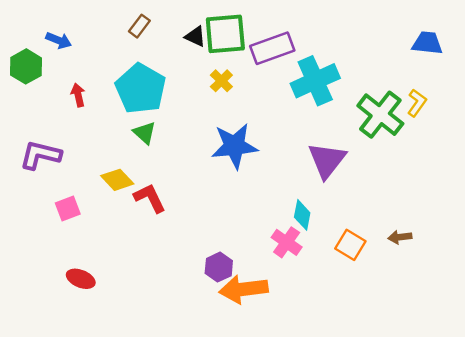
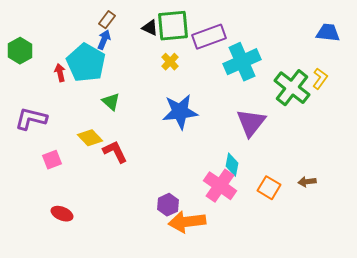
blue arrow: (59, 40) -> (104, 40), moved, turned -90
cyan pentagon: (141, 89) -> (86, 63), moved
pink cross: (287, 242) -> (220, 186), size x1.4

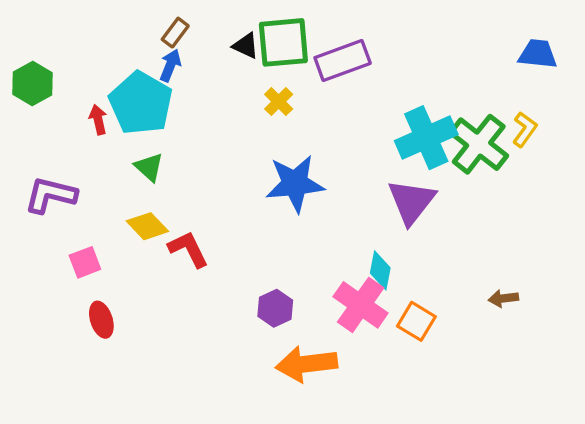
cyan cross: (242, 62) -> (426, 138), moved
green triangle: (111, 102) -> (149, 167), moved
orange square: (269, 188) -> (416, 321), moved
purple hexagon: (168, 205) -> (275, 308), moved
red ellipse: (62, 214) -> (101, 320), moved, turned 50

